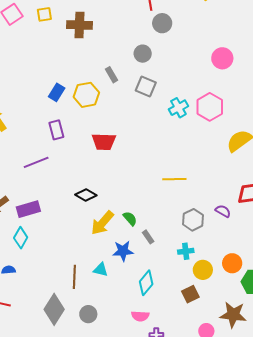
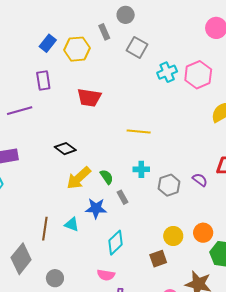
gray circle: (143, 54) -> (126, 15), moved
yellow line: (174, 179) -> (139, 131), moved
cyan cross: (186, 251) -> (141, 169), moved
gray circle: (88, 314) -> (55, 278), moved

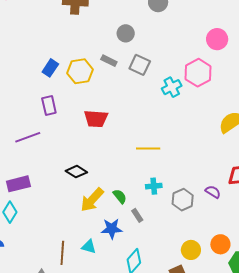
gray rectangle: (104, 32) -> (109, 61), moved, turned -35
pink hexagon: (198, 75) -> (198, 73), moved

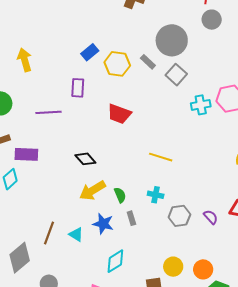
gray circle: (126, 33) -> (172, 40), size x1.8

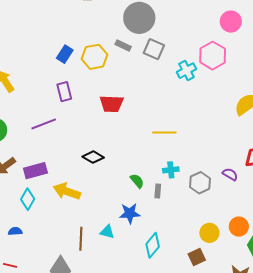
yellow arrow: (92, 191) -> (67, 191), moved, turned 68
gray rectangle: (131, 218) -> (158, 191), moved, turned 40

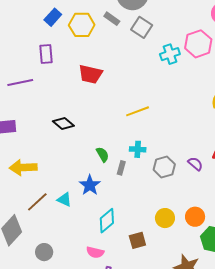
yellow line: (164, 132) -> (138, 111), turned -30
yellow arrow: (67, 191) -> (23, 168), moved, turned -32
blue star: (130, 213) -> (90, 185), turned 30
brown line: (81, 239) -> (37, 202), turned 35
brown square: (197, 257) -> (137, 240), moved

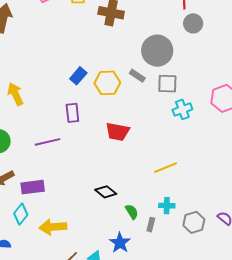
gray square: (142, 27) -> (167, 84), turned -30
cyan cross: (170, 54) -> (182, 109), moved
black diamond: (63, 123) -> (106, 192), moved

